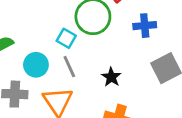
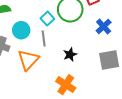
blue cross: (145, 26) -> (104, 26), turned 35

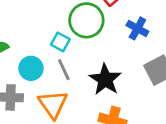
black star: (70, 54) -> (105, 79), size x1.6

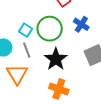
green circle: (86, 20) -> (50, 29), moved

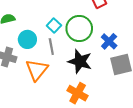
blue cross: (81, 24) -> (109, 41), moved
black star: (56, 59) -> (80, 61), turned -30

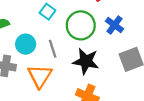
cyan square: (54, 26) -> (48, 12), moved
blue cross: (109, 41) -> (115, 25), moved

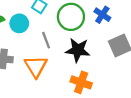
cyan circle: (26, 44) -> (19, 23), moved

